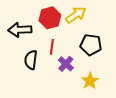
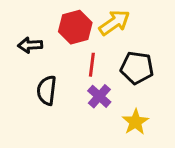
black arrow: (20, 30) -> (30, 45), size x0.7
red line: (52, 47) -> (92, 65), moved

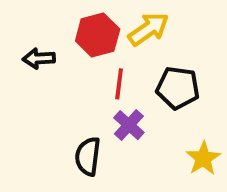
black semicircle: (47, 90) -> (88, 156), moved
yellow star: (135, 122) -> (203, 158), moved

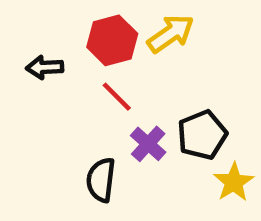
red line: (119, 84) -> (117, 97), moved, turned -52
black pentagon: (178, 88) -> (202, 135), moved, turned -30

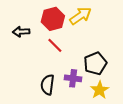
purple cross: (148, 144) -> (73, 78), moved, turned -35
yellow star: (234, 182) -> (100, 90), moved

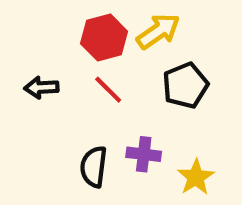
black arrow: (21, 32) -> (41, 88), moved
black pentagon: (95, 63) -> (185, 85), moved

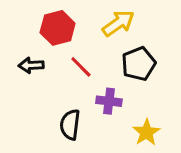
red hexagon: (104, 38) -> (58, 28), moved
purple cross: (144, 154) -> (109, 101), moved

